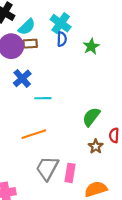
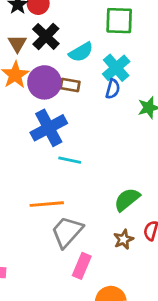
cyan semicircle: (27, 27) -> (81, 52), moved
blue cross: (22, 78) -> (49, 128), size x1.4
gray trapezoid: (47, 168) -> (67, 232), moved

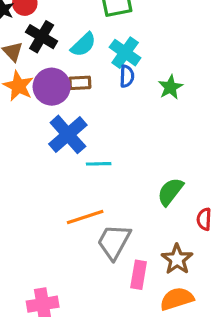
brown star: (124, 239) -> (177, 259), moved, size x1.4

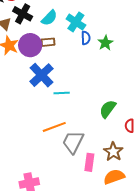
blue semicircle: (127, 76) -> (86, 38), moved

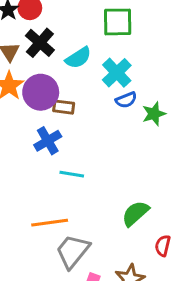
blue semicircle: (86, 38) -> (126, 100), turned 56
brown rectangle: (48, 42) -> (64, 107), moved
blue cross: (42, 75) -> (48, 141), size x0.7

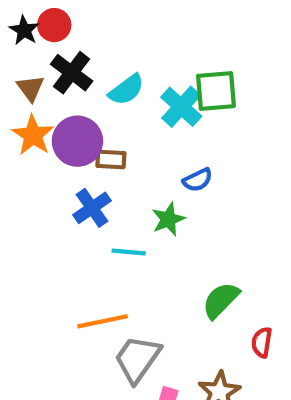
green square: (118, 22) -> (216, 91), moved
blue semicircle: (126, 100) -> (198, 180), moved
green star: (154, 114) -> (168, 219), moved

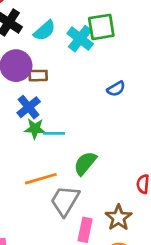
blue semicircle: (198, 180) -> (116, 89), moved
green star: (168, 219) -> (35, 129), moved, turned 30
green semicircle: (221, 300) -> (85, 163), moved

